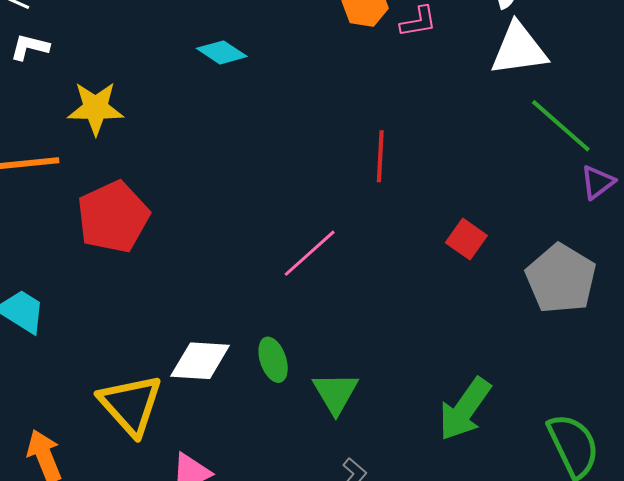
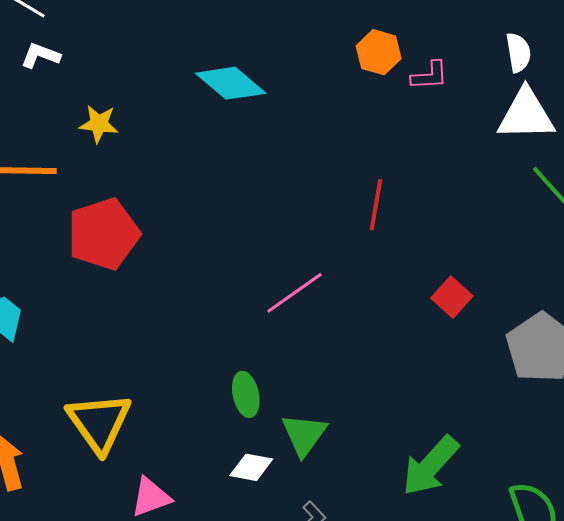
cyan diamond: (222, 52) -> (231, 83), size x1.4
yellow star: (96, 108) -> (99, 124), size x0.7
white diamond: (200, 361) -> (251, 467), moved, size x0.7

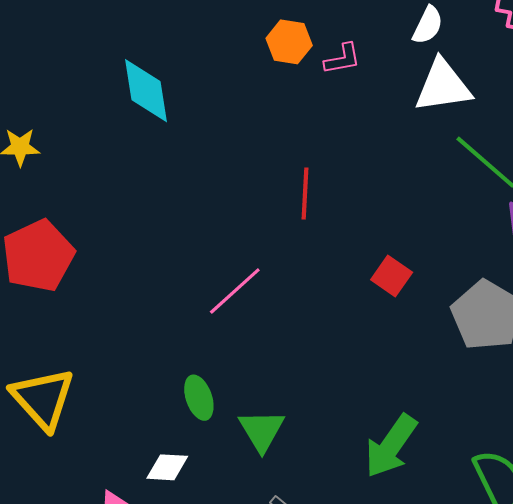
white semicircle: (518, 53) -> (428, 25), turned 42
cyan diamond: (231, 83) -> (146, 91), turned 48
yellow triangle: (99, 422) -> (43, 399), moved
white diamond: (251, 467) -> (167, 467), moved

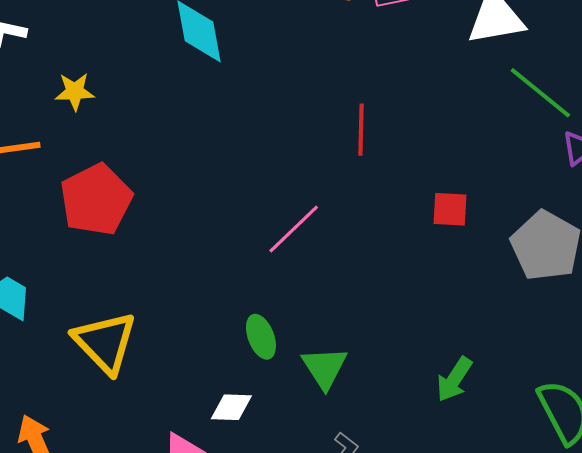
red square: (392, 276) -> (450, 209), turned -30
green arrow: (391, 446) -> (454, 379), size x0.7

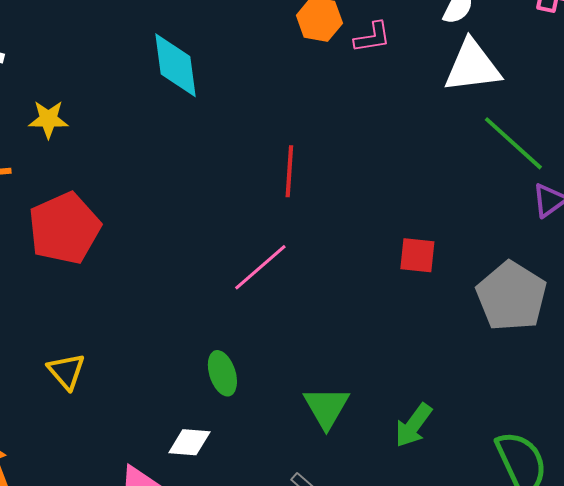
red line: (361, 130) -> (289, 171), moved
yellow triangle: (105, 342) -> (66, 371), size x0.6
green triangle: (325, 368) -> (326, 407), moved

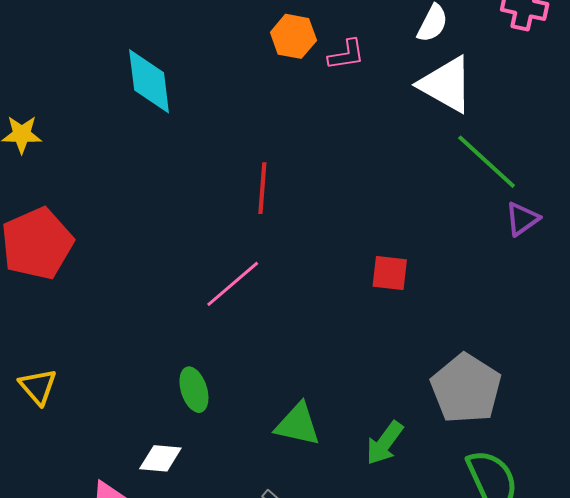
white triangle: (472, 66) -> (446, 84), turned 36
gray pentagon: (511, 296) -> (466, 389), moved
green triangle: (326, 407) -> (298, 424), turned -48

